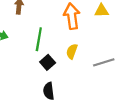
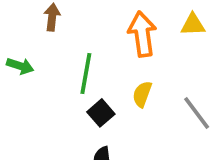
gray line: (104, 62) -> (197, 113), turned 70

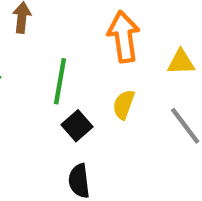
yellow triangle: (193, 25) -> (181, 62), moved

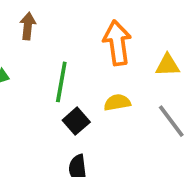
yellow semicircle: (124, 105) -> (117, 102), turned 60

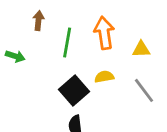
green line: (61, 82) -> (67, 42), moved
black square: (76, 121) -> (74, 90), size x1.5

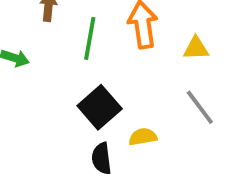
yellow semicircle: (104, 77) -> (143, 137), moved

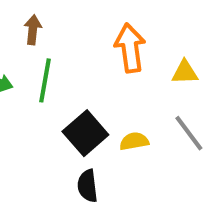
green line: (90, 38) -> (45, 80), moved
yellow semicircle: (143, 137) -> (134, 141), moved

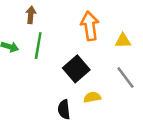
black square: (85, 133) -> (76, 69), moved
yellow semicircle: (134, 141) -> (92, 97), moved

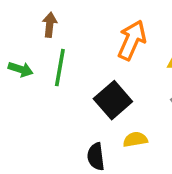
orange arrow: (90, 26) -> (132, 40), turned 32

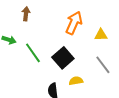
green line: (60, 68) -> (33, 53), moved, turned -45

